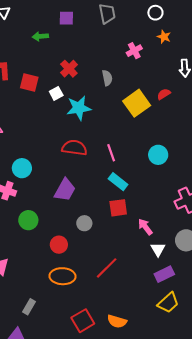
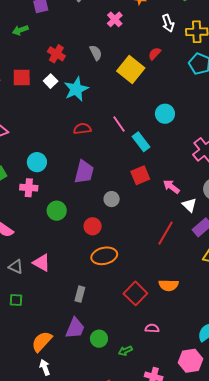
red semicircle: (74, 148) -> (82, 129), size x0.7
cyan rectangle: (118, 182) -> (141, 142), moved, turned 30
red line: (107, 268) -> (165, 233), moved

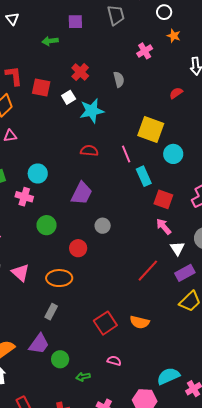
yellow square: (131, 69) -> (151, 130), moved, turned -32
red square: (140, 175) -> (163, 199), moved, turned 30
orange ellipse: (104, 256) -> (59, 278), moved

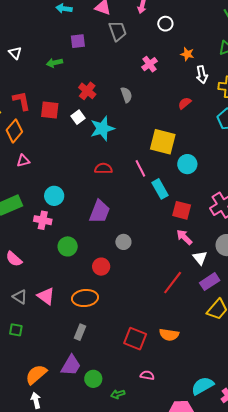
white triangle: (12, 19) -> (15, 53), moved
orange star: (174, 36) -> (187, 54), moved
red square: (105, 323) -> (135, 339), turned -30

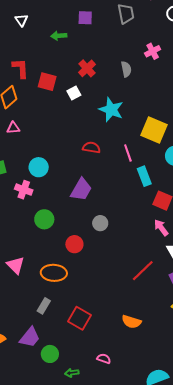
gray semicircle: (126, 95) -> (126, 69), moved
cyan star: (102, 128) -> (111, 110), moved, turned 30
red square: (135, 339) -> (79, 318), moved

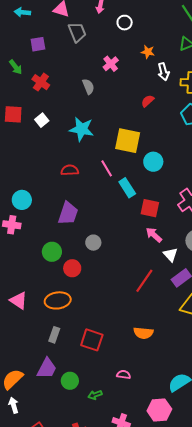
green arrow: (59, 36) -> (16, 67), turned -112
red cross: (87, 68) -> (41, 82), moved
green circle: (44, 219) -> (52, 252), moved

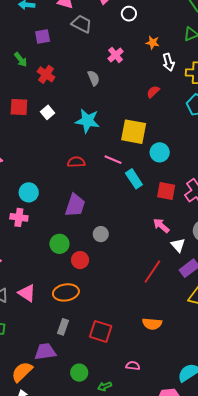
gray trapezoid: (77, 32) -> (82, 24), turned -40
pink line: (107, 168) -> (113, 160), turned -36
red square: (150, 208) -> (166, 191), moved
purple trapezoid: (47, 368) -> (45, 352), moved, turned -125

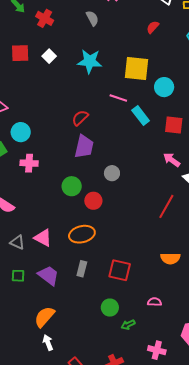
red semicircle: (76, 162) -> (80, 118), moved, turned -36
cyan circle: (29, 192) -> (21, 132), moved
purple trapezoid: (45, 352) -> (48, 275), moved, turned 50
green circle: (79, 373) -> (110, 308), moved

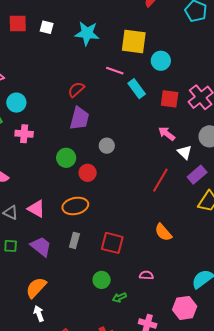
white square: (49, 56) -> (47, 27), turned -32
orange semicircle: (170, 258) -> (163, 232), turned 48

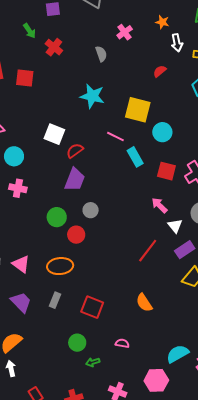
white square: (47, 27) -> (54, 134), moved, size x1.5
gray circle: (107, 146) -> (91, 210), moved

